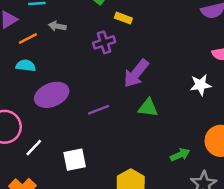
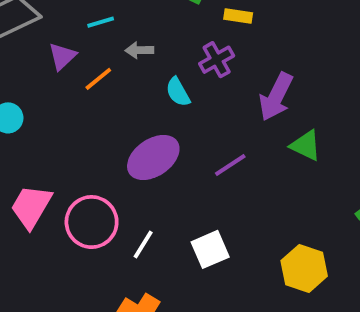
cyan semicircle: (26, 66) -> (178, 92), moved, turned -114
green triangle: (148, 108) -> (306, 146), turned 30

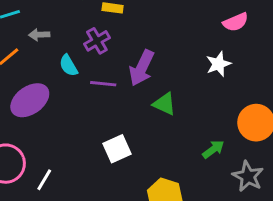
purple ellipse: (153, 157) -> (30, 100), moved
purple line: (230, 165) -> (103, 84), moved, turned 40
white square: (210, 249) -> (117, 149), moved

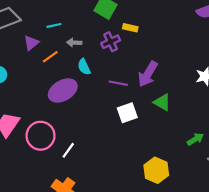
purple cross: (97, 41) -> (111, 42), moved
cyan semicircle: (68, 65) -> (84, 67), moved
white square: (117, 149) -> (127, 113), moved

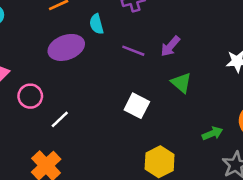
purple arrow: (148, 74) -> (170, 46), size x0.7
white square: (127, 113) -> (137, 106), moved, turned 36
pink circle: (41, 136) -> (30, 96), size x0.7

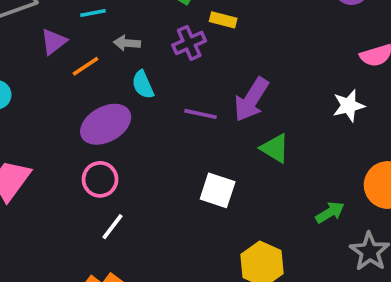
purple arrow: (170, 46) -> (251, 100), size x1.4
pink circle: (30, 96) -> (100, 179), moved

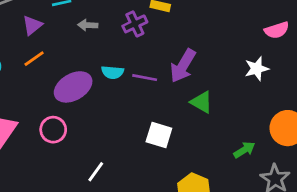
orange line: (85, 66) -> (34, 59), moved
cyan semicircle: (143, 85) -> (113, 72), moved, turned -60
pink circle: (100, 179) -> (53, 130), moved
white line: (113, 227) -> (96, 172), moved

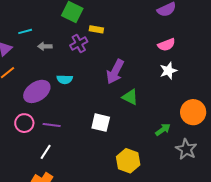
pink semicircle: (277, 30) -> (166, 45), moved
purple line: (145, 78) -> (52, 125), moved
white line: (96, 172) -> (46, 152), moved

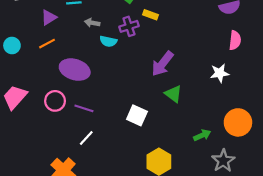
pink semicircle: (166, 45) -> (235, 40), moved, turned -72
cyan semicircle: (65, 79) -> (108, 41), moved
purple ellipse: (37, 91) -> (75, 70), turned 40
white line: (46, 152) -> (86, 138), moved

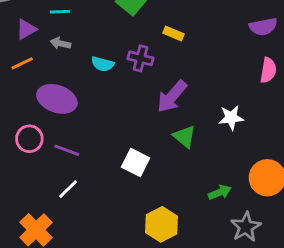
yellow rectangle: (151, 15) -> (174, 33), moved
gray arrow: (92, 23) -> (60, 43), moved
purple cross: (129, 26) -> (141, 58), moved, turned 30
white star: (220, 73) -> (231, 118), moved

